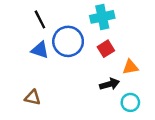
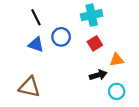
blue circle: (68, 41) -> (61, 37), size x0.7
brown triangle: (33, 98) -> (29, 87), size x1.5

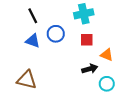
red square: (95, 43) -> (87, 40), turned 32
orange triangle: (117, 60) -> (107, 55), turned 32

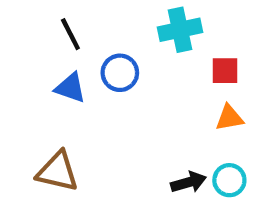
red square: (87, 40) -> (225, 71), moved
orange triangle: (107, 55) -> (229, 118), turned -32
black arrow: (90, 69) -> (189, 182), moved

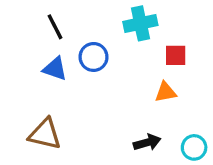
orange triangle: (229, 118) -> (166, 92), moved
cyan circle: (229, 180) -> (194, 147), moved

